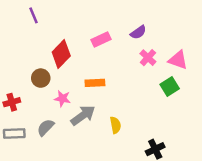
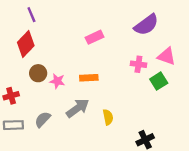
purple semicircle: (138, 32) -> (146, 25), moved, size x1.6
red diamond: (61, 54) -> (26, 44), moved
pink cross: (148, 58) -> (138, 64), moved, turned -35
pink star: (62, 99) -> (57, 81), moved

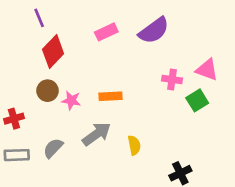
purple semicircle: (146, 25) -> (154, 31), moved
pink rectangle: (94, 37) -> (106, 32), moved
red diamond: (26, 44) -> (53, 52), moved

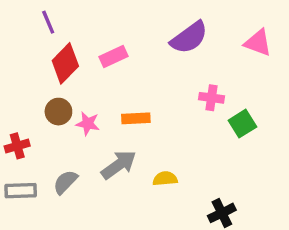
pink rectangle: (106, 32) -> (113, 56), moved
pink triangle: (207, 70) -> (258, 43), moved
yellow semicircle: (134, 145) -> (165, 179), turned -84

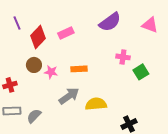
purple line: (48, 22) -> (17, 23), moved
yellow semicircle: (165, 179) -> (96, 104), size x1.5
gray semicircle: (65, 182) -> (34, 116), moved

